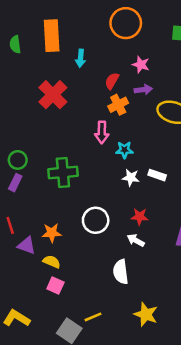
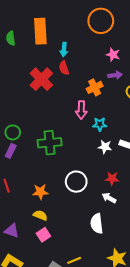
red semicircle: (112, 81) -> (64, 68), moved, turned -48
purple triangle: (27, 245) -> (12, 231), moved
pink square: (55, 286) -> (43, 235), turned 32

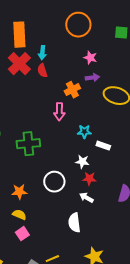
red cross: (41, 79) -> (19, 64), moved
cyan star: (100, 124) -> (84, 132), moved
white star: (105, 147) -> (82, 162), moved

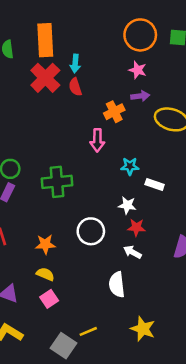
orange circle: (78, 25) -> (140, 35), moved

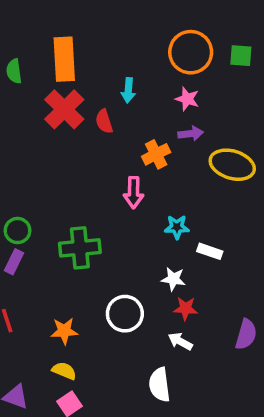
cyan arrow: (75, 64) -> (128, 90), moved

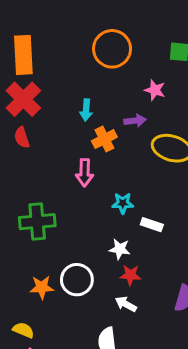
orange circle: (191, 52) -> (112, 49), moved
cyan arrow: (128, 90) -> (86, 110), moved
pink star: (187, 99) -> (155, 90), moved
red semicircle: (104, 121) -> (22, 137), moved
orange star: (64, 331) -> (42, 287), moved

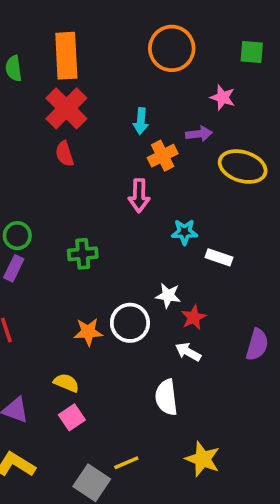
green cross: (37, 222) -> (83, 254), size x0.7
white star: (120, 249) -> (168, 296), moved
red star: (130, 275) -> (194, 317), turned -30

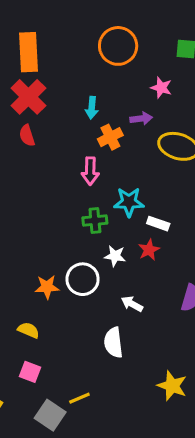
cyan star: (184, 232) -> (129, 202), size x1.4
green cross: (83, 254) -> (95, 220), moved
red star: (194, 317) -> (149, 250), moved
pink square: (72, 417) -> (30, 372), moved, turned -35
yellow star: (203, 459) -> (172, 386), moved

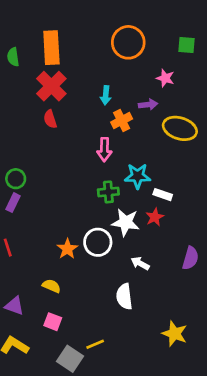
white star: (115, 256) -> (126, 222), size x1.5
orange star: (47, 287) -> (67, 249), turned -30

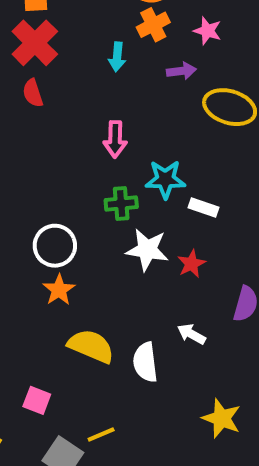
orange cross: (122, 120) -> (153, 25), moved
red star: (155, 217) -> (191, 264), moved
white circle: (98, 242) -> (55, 246), moved
white arrow: (140, 263) -> (191, 334), moved
yellow semicircle: (51, 286) -> (91, 346), moved, size x1.6

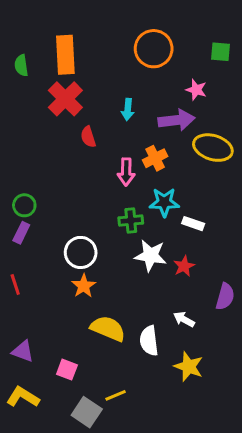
orange cross: (153, 25) -> (155, 158), moved
purple arrow: (181, 71) -> (176, 120), size x1.6
red semicircle: (33, 93) -> (88, 137), moved
yellow star: (222, 418) -> (189, 367), moved

